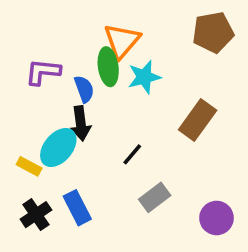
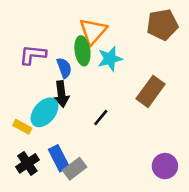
gray rectangle: (155, 197) -> (75, 169), moved

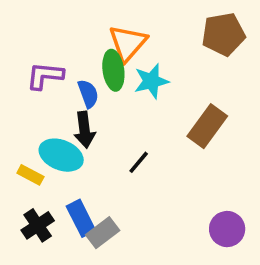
cyan ellipse: (44, 112) -> (61, 155), turned 72

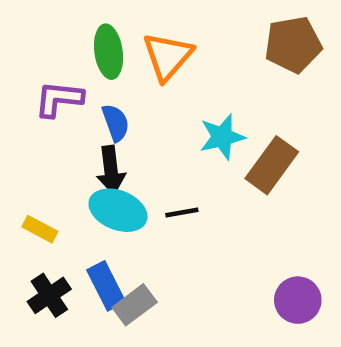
green ellipse: (113, 70) -> (109, 52), moved
cyan star: (151, 81) -> (222, 137), moved
cyan ellipse: (61, 155) -> (118, 210), moved
black line: (139, 162) -> (182, 213), turned 40

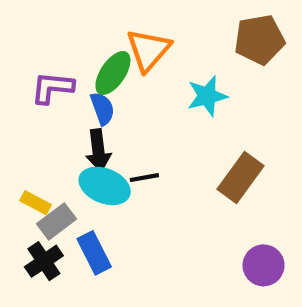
green ellipse: (109, 52) -> (113, 73), moved, turned 42
cyan star: (222, 137) -> (207, 96), moved
brown rectangle: (272, 165) -> (241, 178), moved
black line: (182, 213) -> (144, 178), moved
gray rectangle: (135, 305) -> (56, 221), moved

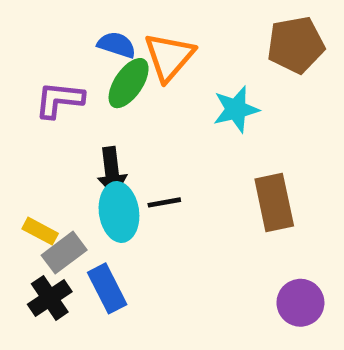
blue semicircle: (102, 109) -> (117, 45), moved, turned -52
brown rectangle: (241, 178) -> (274, 202), turned -48
cyan ellipse: (105, 186) -> (119, 212), turned 60

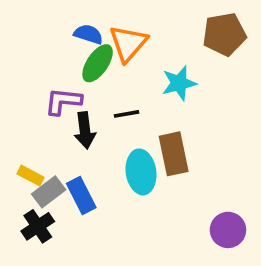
purple L-shape: (59, 100) -> (63, 101), moved
black line: (164, 202) -> (127, 114), moved
brown rectangle: (274, 202) -> (174, 154), moved
cyan ellipse: (119, 212) -> (141, 172), moved
blue rectangle: (107, 288) -> (81, 196), moved

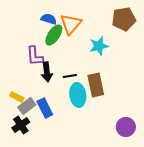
purple L-shape: (63, 101) -> (35, 56), turned -100
black line: (127, 114) -> (70, 76), moved

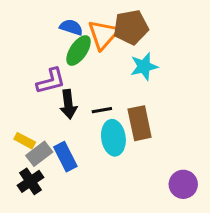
brown pentagon: (124, 19) -> (131, 27), moved
purple L-shape: (35, 56) -> (51, 81), turned -100

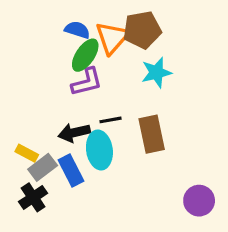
purple L-shape: (51, 81) -> (87, 82), moved
black arrow: (68, 104) -> (74, 133), moved, turned 84
cyan ellipse: (113, 138) -> (99, 150), moved

